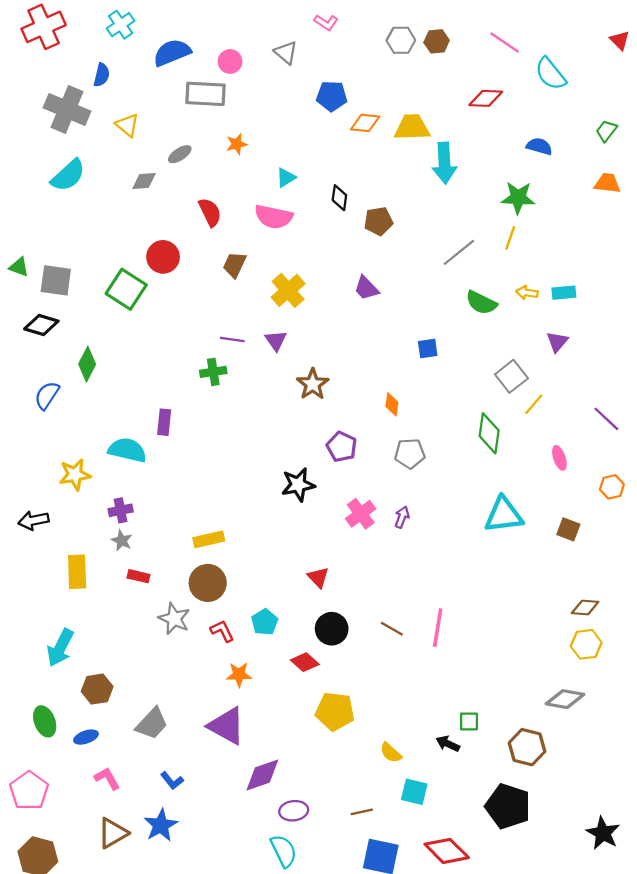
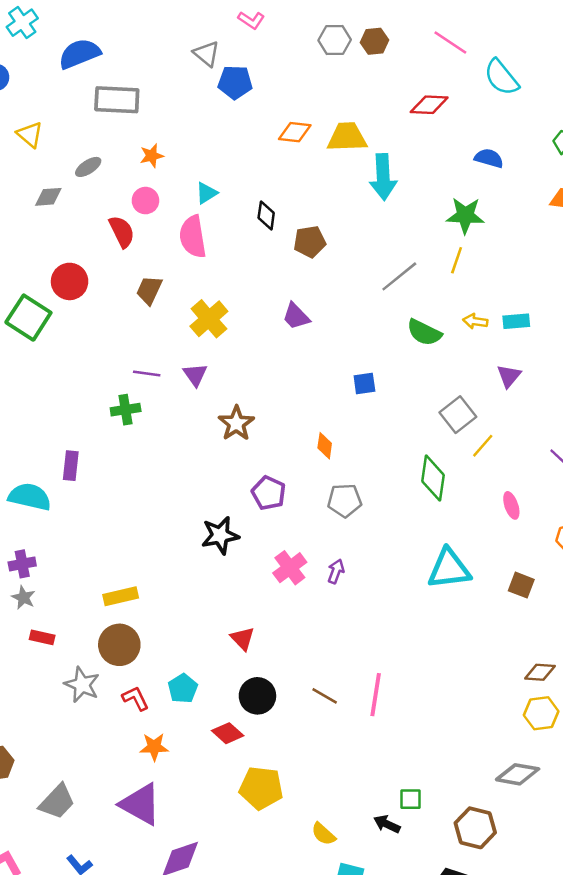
pink circle: (230, 61) -> (145, 201), moved
blue pentagon: (332, 96) -> (235, 82), moved
pink semicircle: (274, 217) -> (193, 237), turned 69

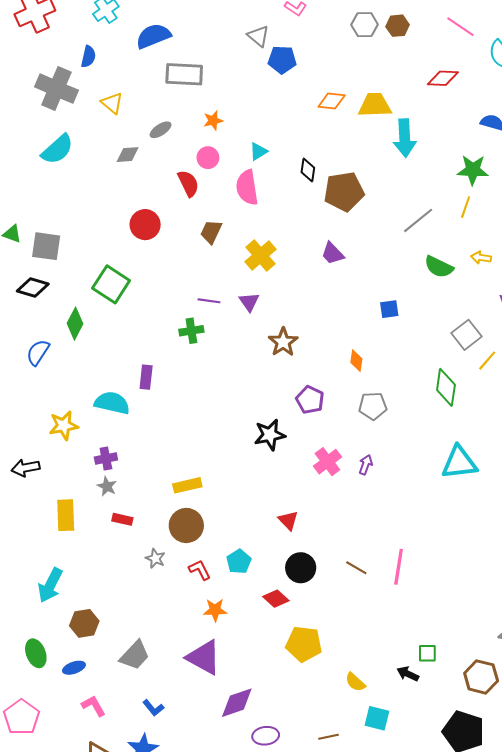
brown pentagon: (310, 242) -> (344, 192), size x1.5
green square: (28, 318) -> (111, 284), moved
gray star: (82, 685) -> (155, 558), size x0.7

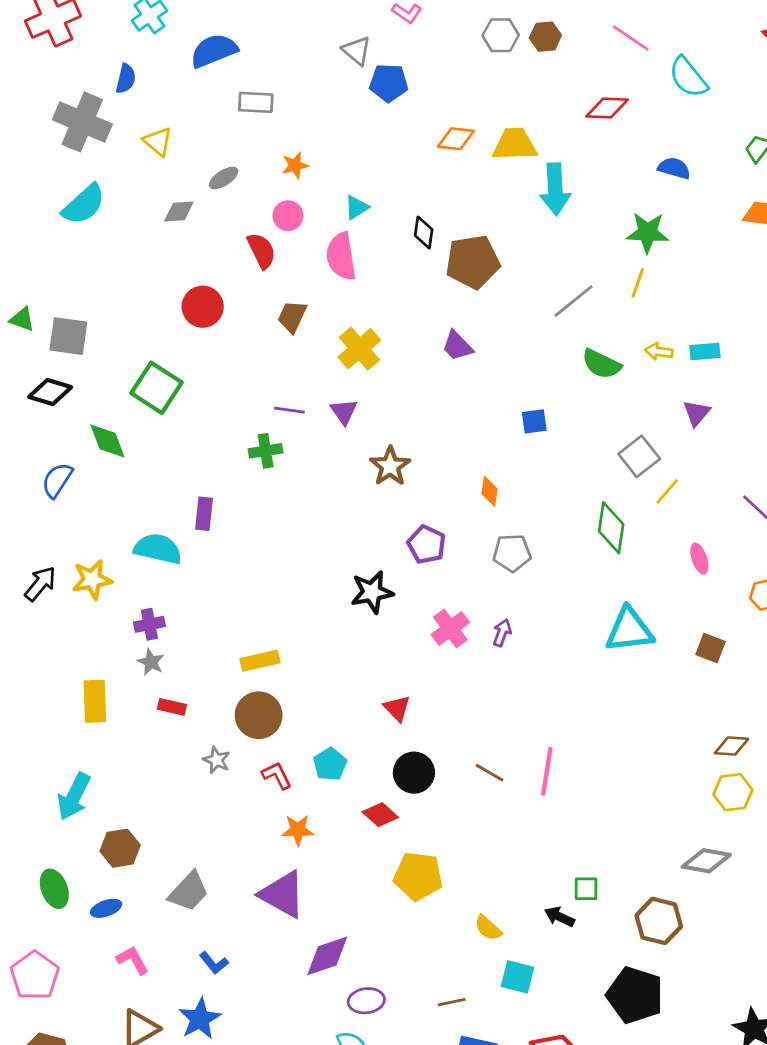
gray rectangle: (184, 74) -> (256, 102), size x0.7
green diamond: (75, 324) -> (107, 441), turned -48
black arrow: (26, 468) -> (40, 584), moved, turned 140

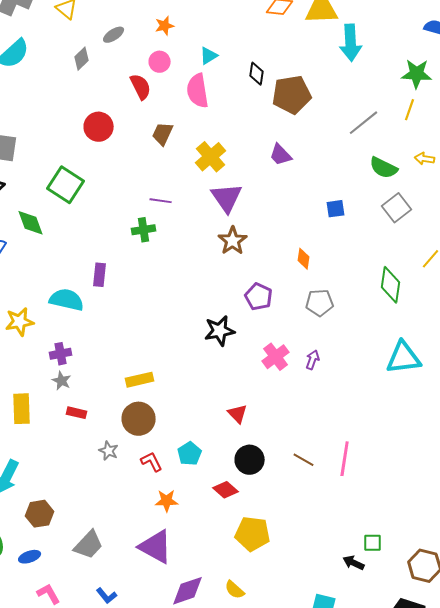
gray diamond: (179, 212) -> (82, 59), turned -40
purple triangle: (344, 412) -> (227, 198), moved, size x1.6
gray square: (639, 456) -> (397, 208), moved
yellow semicircle: (488, 928) -> (235, 590), moved

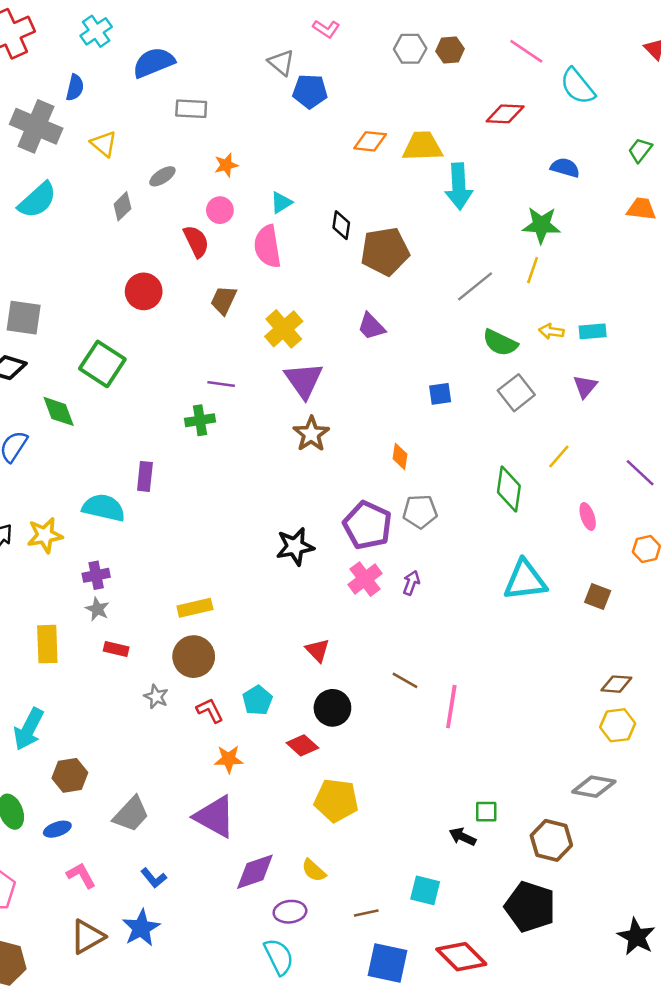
purple pentagon: (259, 297) -> (368, 525), moved, size x1.4
brown line: (304, 460) -> (405, 680), moved

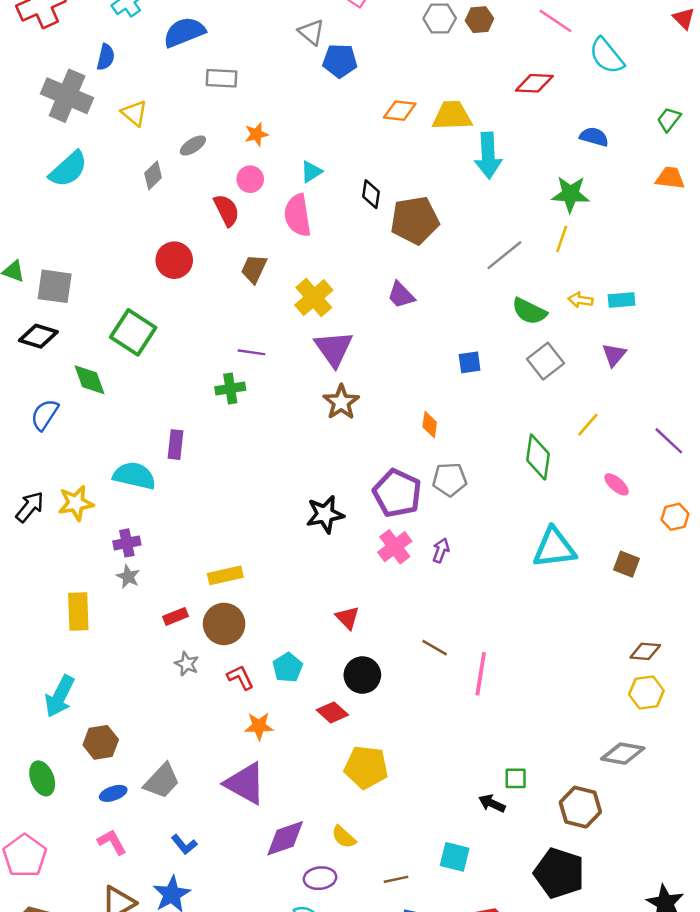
pink ellipse: (588, 516) -> (617, 484), turned -30
red rectangle: (116, 649) -> (175, 616), moved, turned -35
blue ellipse: (57, 829) -> (113, 793), moved

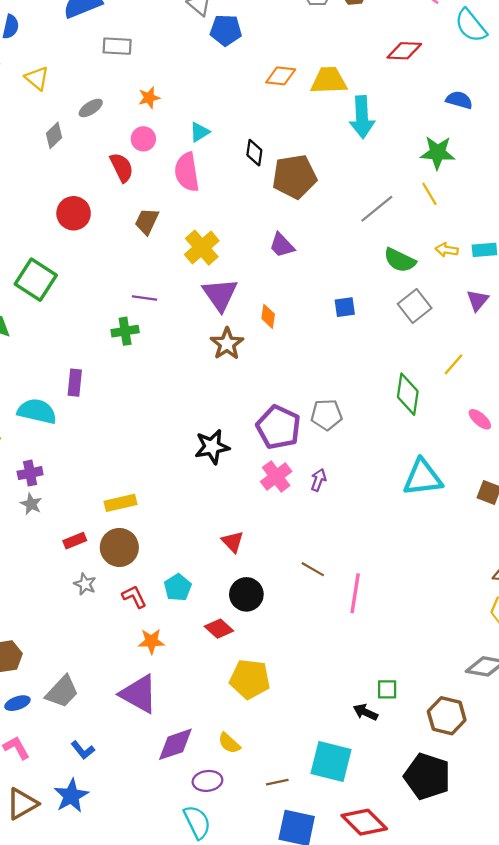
yellow line: (562, 239) -> (429, 194), turned -50
orange diamond: (430, 425) -> (268, 316), moved
cyan square: (455, 857) -> (331, 761), size x1.5

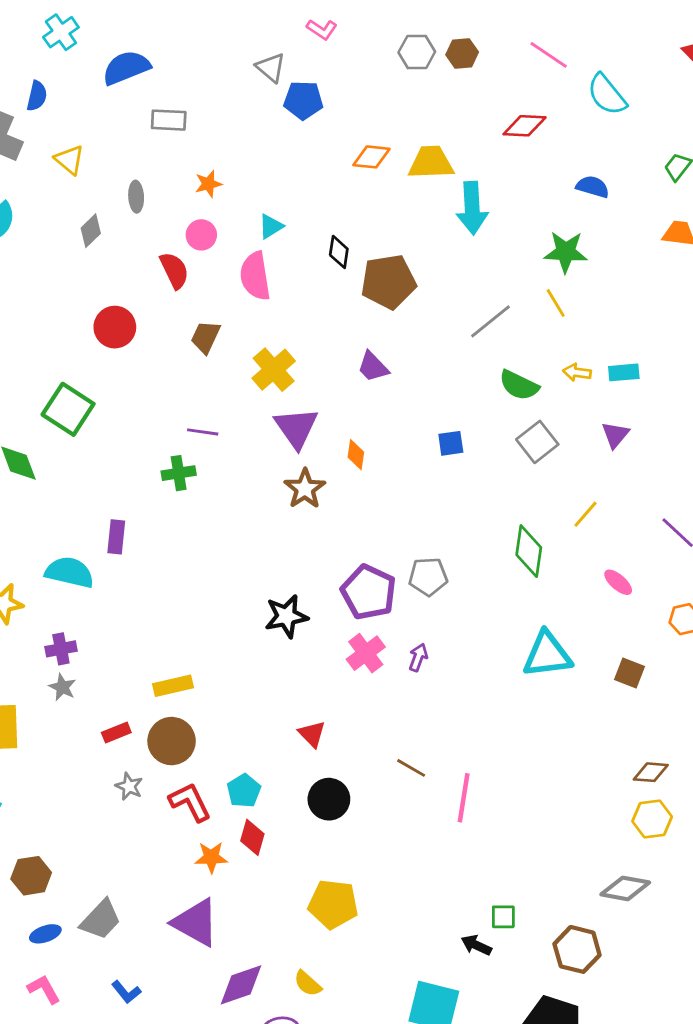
gray ellipse: (91, 108) -> (136, 197), turned -60
red L-shape: (134, 597) -> (190, 802), size x1.4
red diamond: (219, 629) -> (252, 837), moved, turned 64

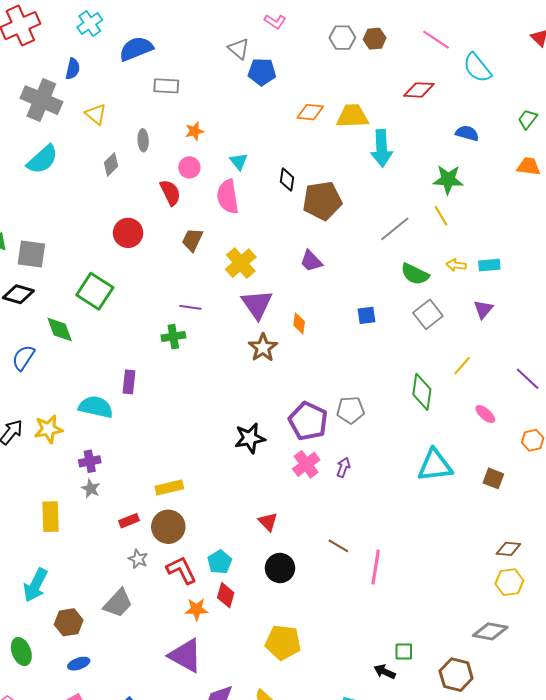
cyan triangle: (271, 226) -> (239, 161), turned -36
gray trapezoid: (101, 920) -> (118, 603), moved

